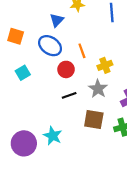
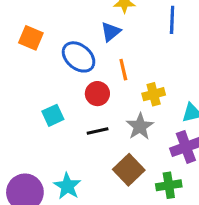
blue triangle: (57, 20) -> (111, 32), moved
cyan square: (23, 73) -> (53, 115), moved
brown square: (94, 120) -> (129, 170), turned 30

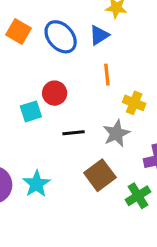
blue ellipse: (79, 57) -> (61, 37), moved
red circle: (97, 94) -> (55, 93), moved
yellow cross: (154, 94) -> (134, 103), turned 30
green cross: (169, 185) -> (138, 196), turned -30

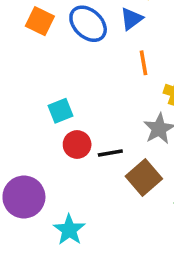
red circle: (55, 93) -> (77, 145), moved
black line: (74, 133) -> (110, 153), moved
cyan star: (37, 184) -> (69, 230), moved

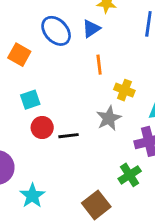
orange square: (40, 21) -> (19, 55), moved
brown square: (144, 177) -> (96, 205), moved

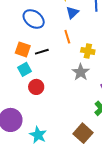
blue triangle: (91, 29) -> (72, 13), moved
orange square: (19, 55) -> (23, 49), moved
black line: (69, 136) -> (42, 52), moved

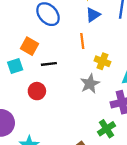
black line: (42, 52) -> (49, 64), moved
cyan square: (25, 69) -> (15, 66), moved

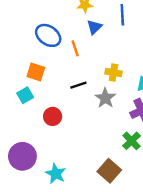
orange line: (82, 41) -> (75, 48), moved
black line: (49, 64) -> (78, 85), moved

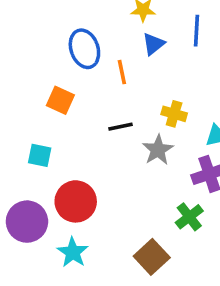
blue ellipse: (48, 35) -> (84, 49), turned 30
cyan square: (25, 95) -> (40, 155), moved, turned 35
red circle: (53, 116) -> (76, 201), moved, size x1.5

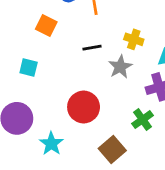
red circle: (76, 201) -> (84, 107), moved

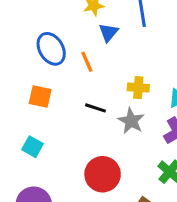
black line: (92, 48) -> (95, 108), turned 42
cyan square: (29, 68) -> (32, 147), turned 30

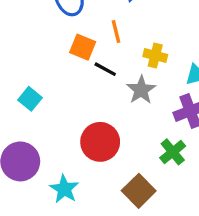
orange line: (87, 62) -> (116, 31), moved
orange square: (40, 96) -> (83, 47), moved

